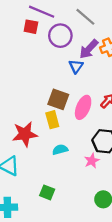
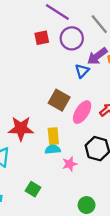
red square: (31, 27) -> (42, 38), moved, turned -32
yellow rectangle: (52, 120) -> (53, 136), moved
pink star: (92, 161) -> (70, 164), moved

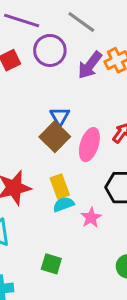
blue triangle: (82, 71) -> (60, 116), moved
brown square: (59, 100) -> (55, 137), turned 30

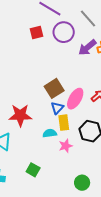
blue triangle: (60, 116) -> (57, 108), moved
yellow rectangle: (60, 187) -> (64, 123), moved

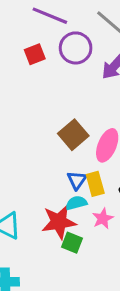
blue triangle: (57, 108) -> (77, 180), moved
red star: (20, 115) -> (59, 222), moved
green square: (33, 170) -> (72, 243), moved

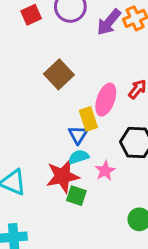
brown square: (73, 135) -> (59, 74), moved
yellow rectangle: (95, 184) -> (88, 119), moved

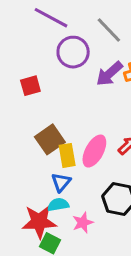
red square: (31, 15) -> (30, 86), moved
brown square: (59, 74) -> (50, 139), moved
yellow rectangle: (88, 119) -> (67, 155), moved

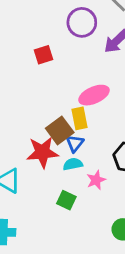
brown square: (50, 139) -> (60, 130), moved
pink ellipse: (94, 151) -> (94, 95), moved, turned 40
red star: (39, 222) -> (42, 152), moved

